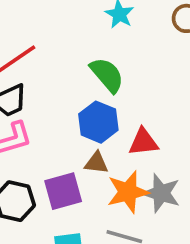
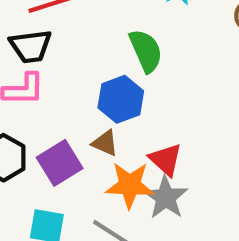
red triangle: (143, 142) -> (166, 160), moved, turned 32
purple square: (63, 191) -> (60, 163), turned -33

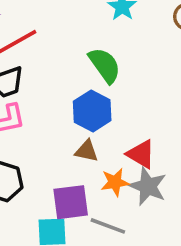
purple square: (60, 163) -> (71, 202), moved, turned 36
orange star: (130, 185) -> (115, 182), size x0.7

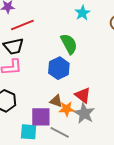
brown triangle: (87, 151) -> (56, 101), moved

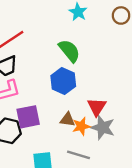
red triangle: (83, 95) -> (97, 107), turned 36
purple square: (41, 117) -> (28, 117), moved

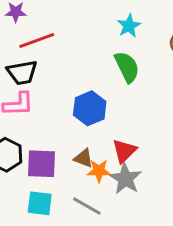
green semicircle: (69, 51) -> (127, 67), moved
purple square: (28, 117) -> (42, 164), moved

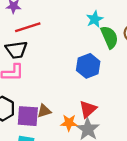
green semicircle: (127, 67) -> (109, 37), moved
blue hexagon: (90, 108) -> (88, 66), moved
brown triangle: (84, 158) -> (44, 111), moved, turned -40

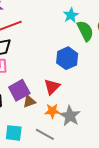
red triangle: (88, 109) -> (52, 87), moved
purple square: (28, 116) -> (19, 90), moved, turned -30

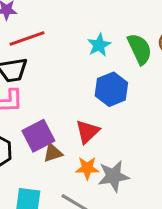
cyan star: (71, 15) -> (99, 45), moved
gray star: (70, 116) -> (114, 176), turned 30

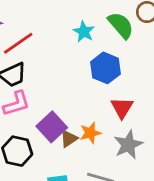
red triangle: (88, 132) -> (122, 108), moved
orange star: (87, 168) -> (90, 133), moved

